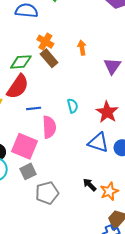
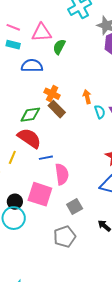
red semicircle: (18, 87) -> (29, 138), turned -85
cyan semicircle: (73, 106) -> (100, 112), moved
gray square: (28, 171) -> (75, 206), moved

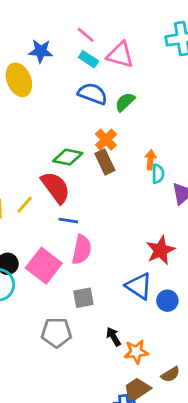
cyan rectangle: (13, 45) -> (89, 59), moved
green semicircle: (59, 47) -> (125, 102), moved
cyan semicircle: (100, 112) -> (158, 174), moved

